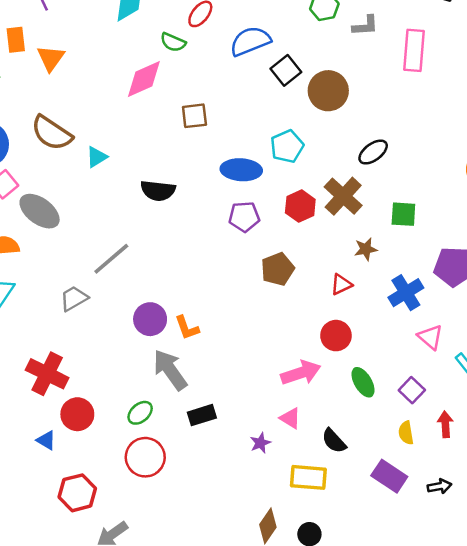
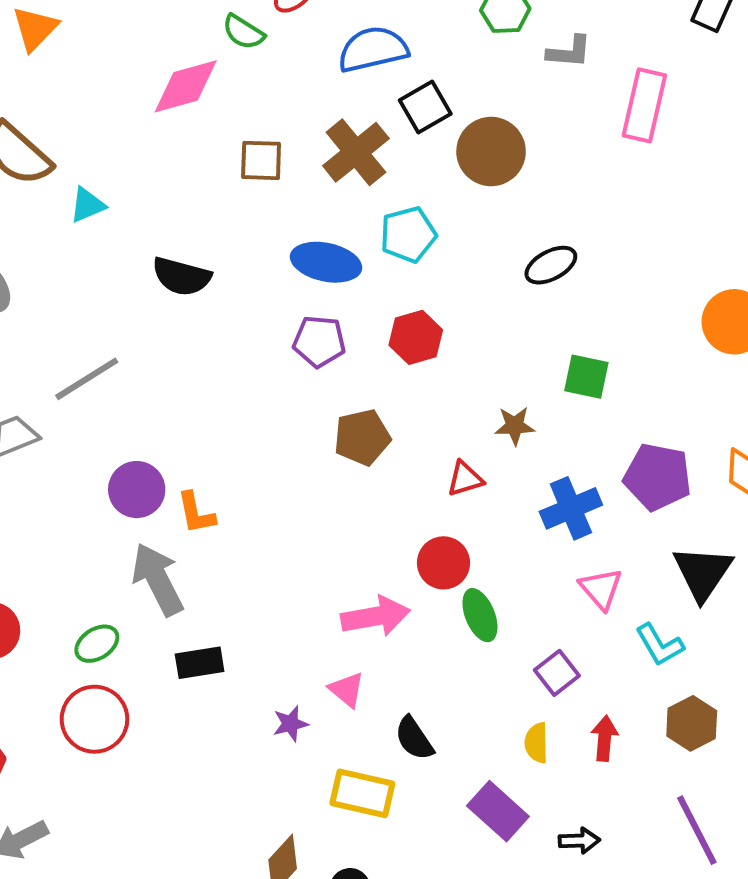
brown cross: (343, 196) -> (356, 152), moved
green ellipse: (363, 382) -> (480, 615), moved

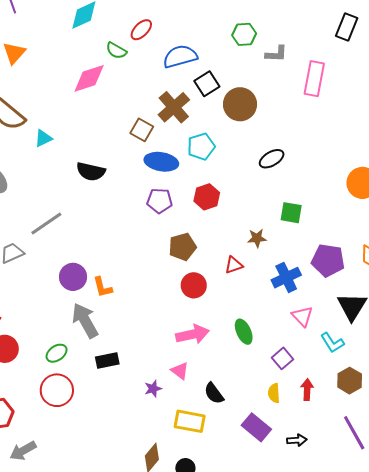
brown square: (261, 160) -> (142, 130), moved, turned 30
red circle: (444, 563) -> (194, 285), moved

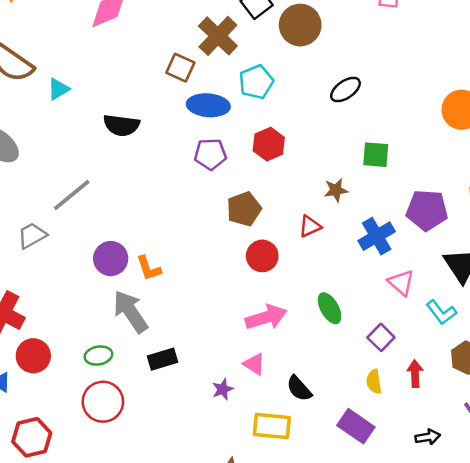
green ellipse: (57, 353) -> (98, 356), turned 30
black arrow: (297, 440) -> (428, 437), moved

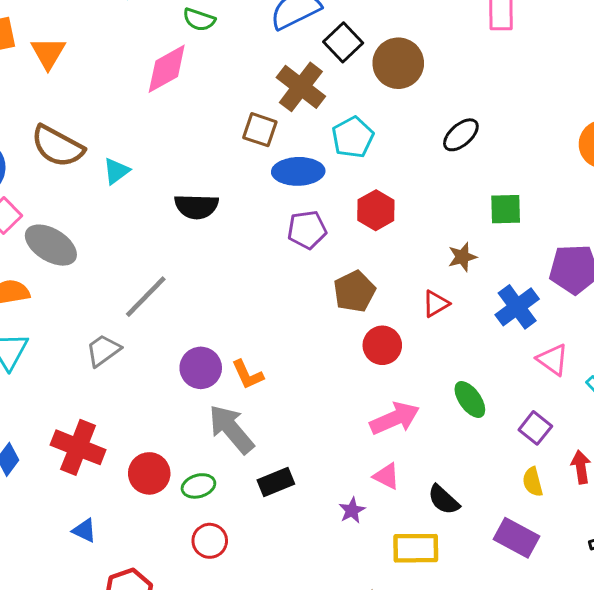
red circle: (33, 356) -> (149, 473), moved
red circle: (103, 402) -> (210, 541), size x0.7

